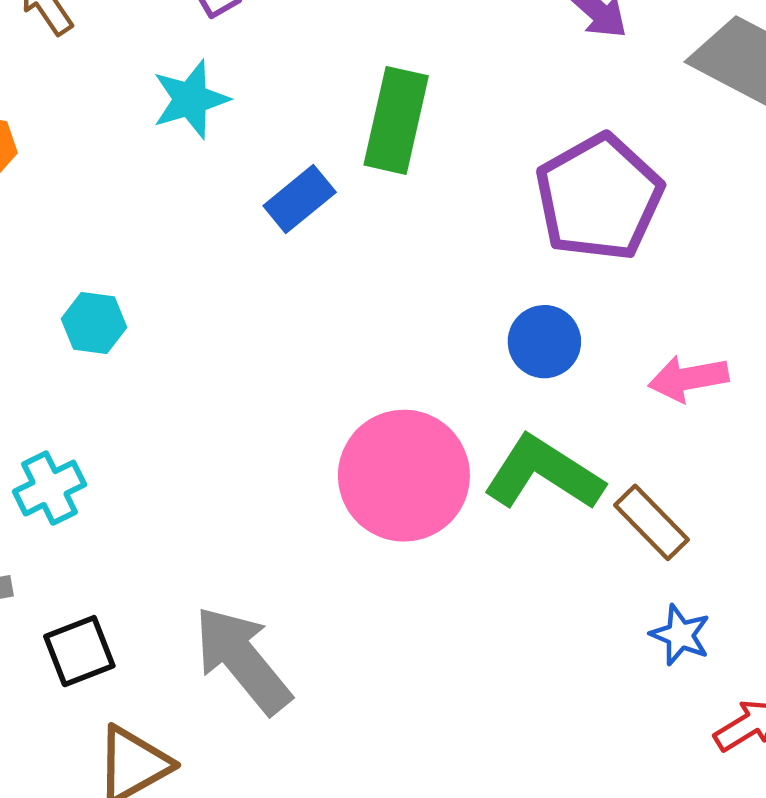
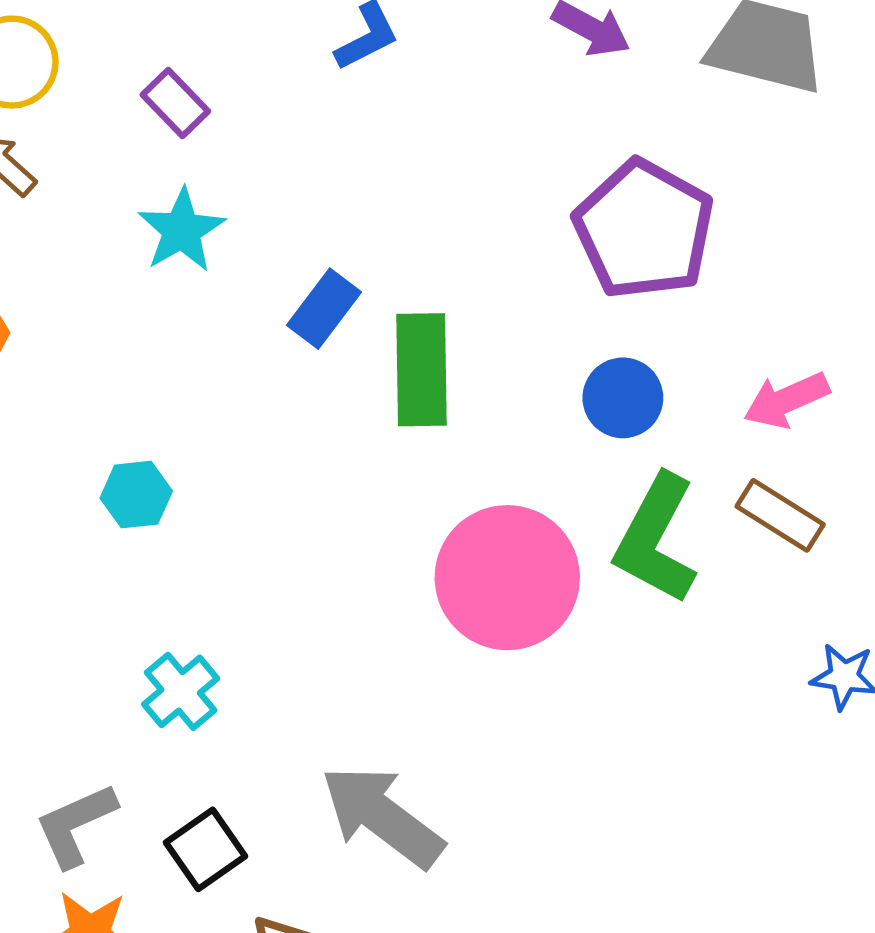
green rectangle: (396, 120) -> (422, 370), moved
green L-shape: (543, 473) -> (656, 539), turned -81
cyan cross: (50, 488) -> (181, 691), moved
brown rectangle: (651, 522) -> (780, 515), moved

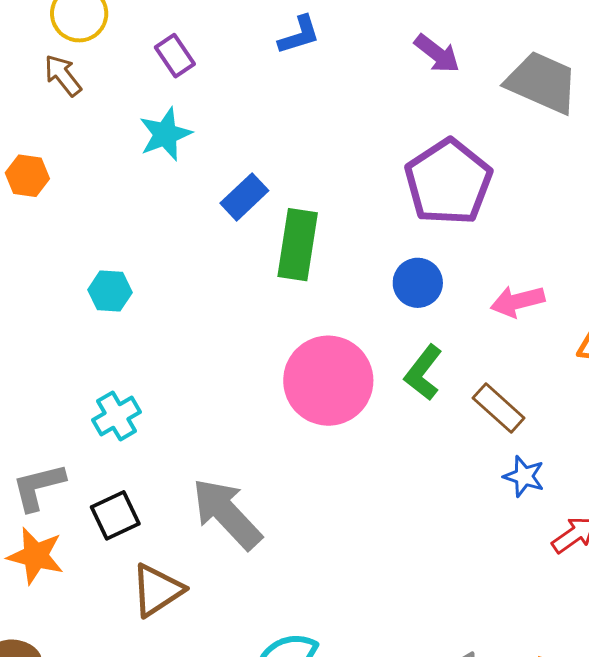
brown rectangle: (780, 515) -> (499, 408), moved
green L-shape: (656, 539) -> (423, 373), size x0.7

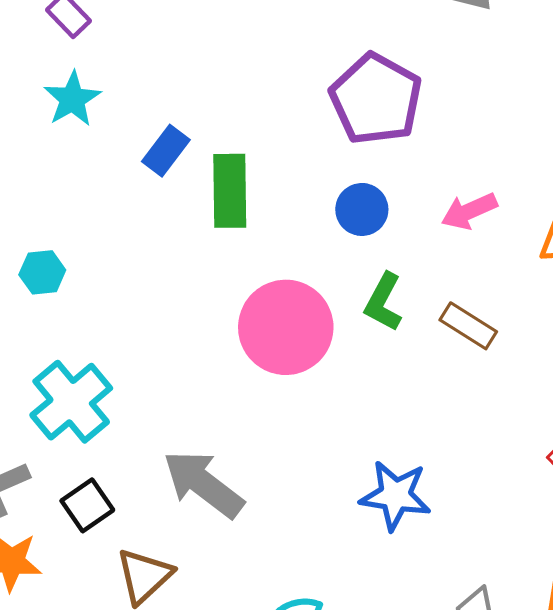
cyan cross: (117, 416) -> (71, 402), size x1.6
blue star: (524, 476) -> (395, 495), moved, size x1.6

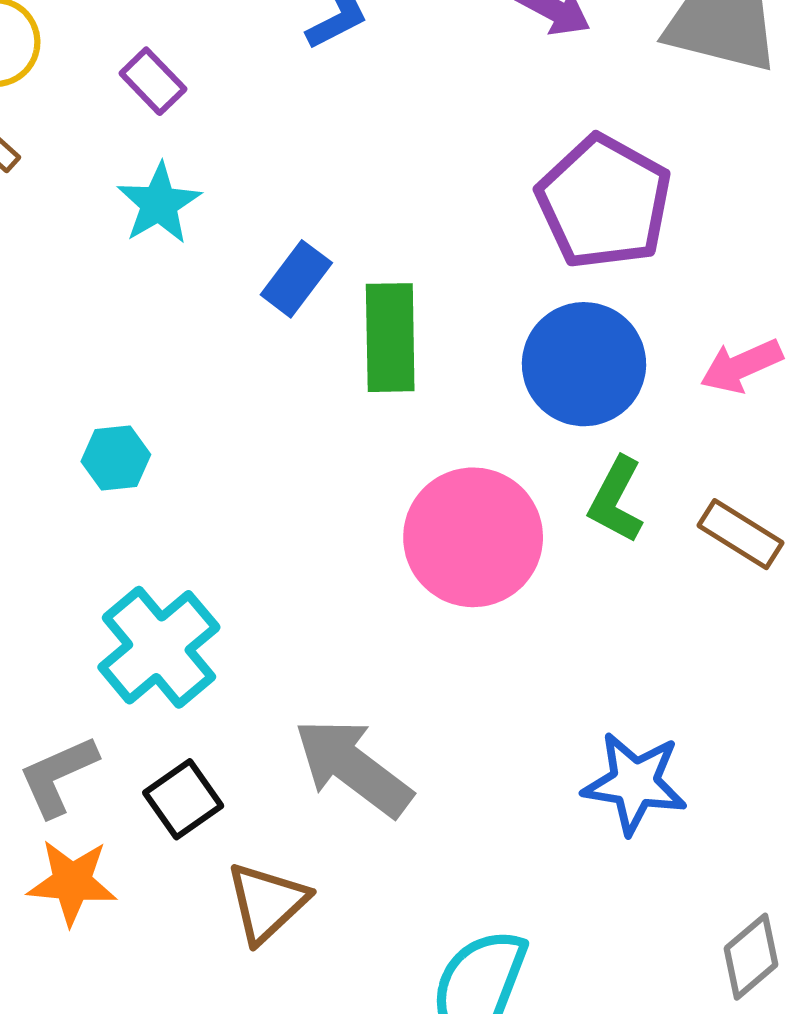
blue circle: (362, 209) -> (584, 364), size x1.6

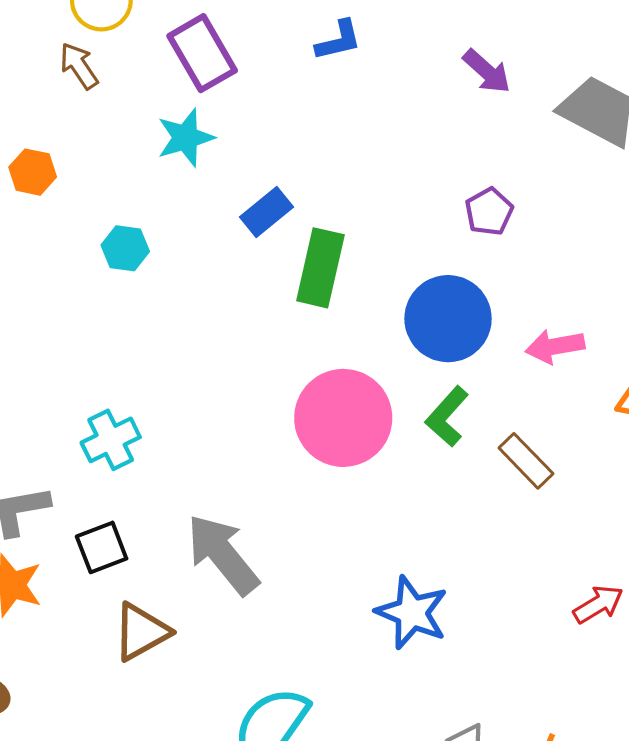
purple rectangle: (153, 81) -> (202, 53), size x1.6
purple pentagon: (604, 202) -> (489, 212), size x0.5
cyan hexagon: (116, 458) -> (125, 248), moved
cyan cross: (159, 647) -> (111, 440), size x0.7

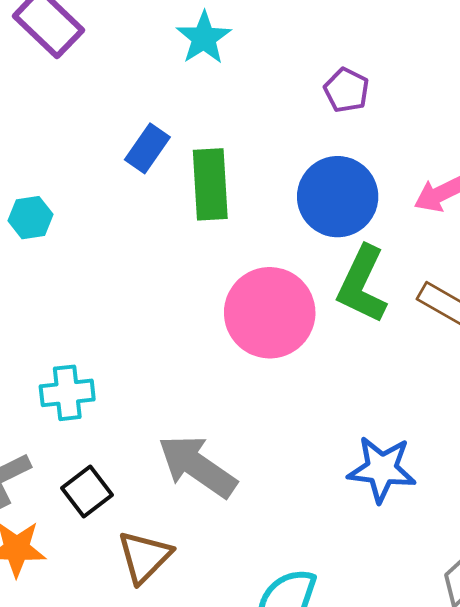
cyan star: (186, 138) -> (204, 38), moved
green L-shape: (447, 417) -> (362, 285), size x1.4
cyan cross: (111, 440) -> (67, 393), turned 36

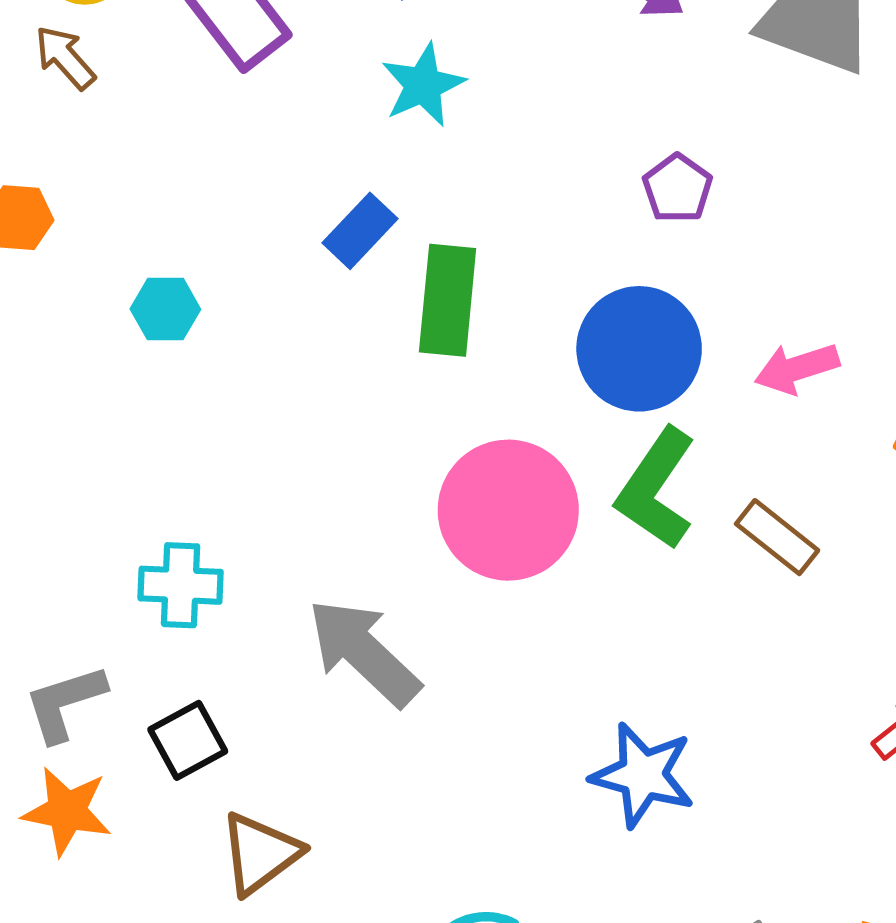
cyan star: (204, 38) -> (423, 85), moved
gray arrow: (197, 466) -> (364, 652), moved

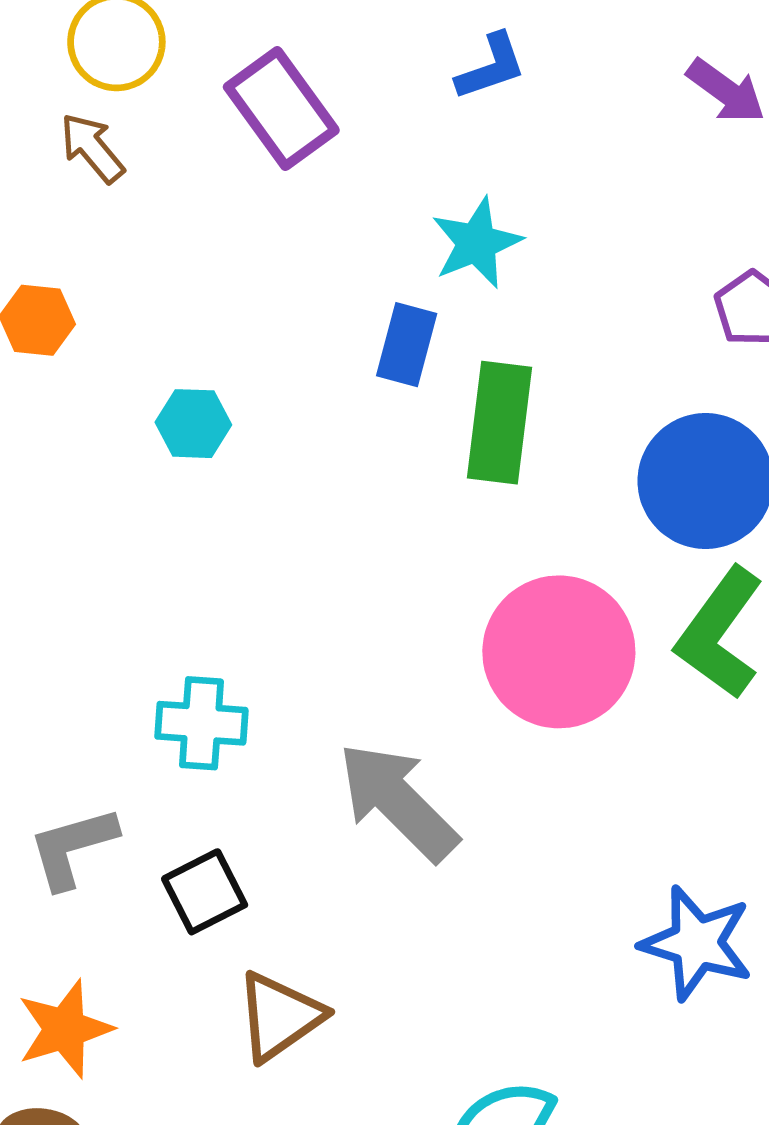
cyan star: (423, 85) -> (477, 243), moved
blue rectangle: (360, 231) -> (407, 345), turned -30
orange star: (67, 811) -> (65, 1029), moved, turned -30

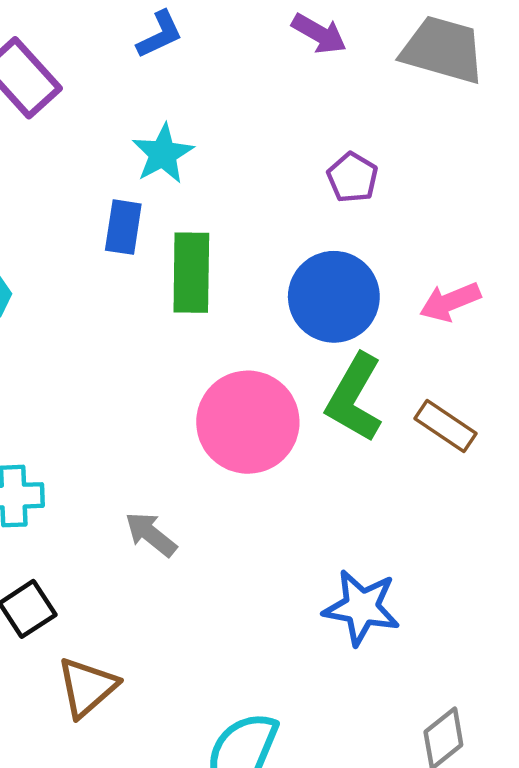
gray arrow: (398, 802) -> (151, 534), size x0.6

